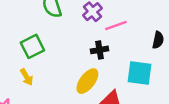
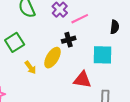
yellow arrow: (27, 77) -> (30, 67), moved
yellow ellipse: (87, 81) -> (52, 58), moved

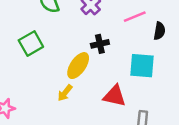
pink line: (80, 19) -> (135, 17), moved
yellow arrow: (30, 67) -> (65, 93), moved, turned 72

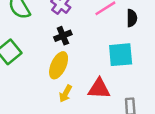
black cross: (100, 44) -> (63, 36), moved
yellow arrow: (65, 93) -> (65, 94), moved

